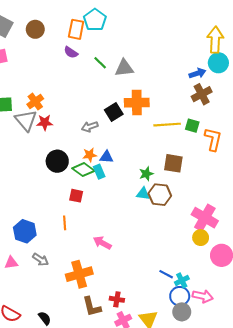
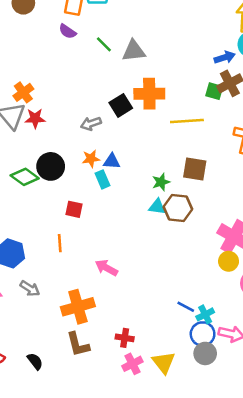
green square: (192, 126) -> (214, 91), moved
green diamond: (83, 170) -> (25, 177), moved
brown L-shape: (92, 307) -> (78, 344), moved

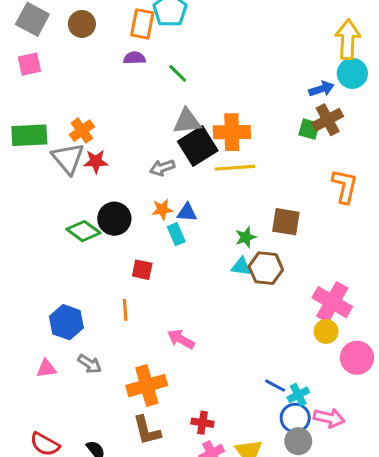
purple semicircle: (68, 31) -> (134, 58), turned 144
gray triangle: (134, 51) -> (187, 121), moved
black square: (121, 105) -> (198, 146), size x1.4
yellow line: (187, 121) -> (235, 168), moved

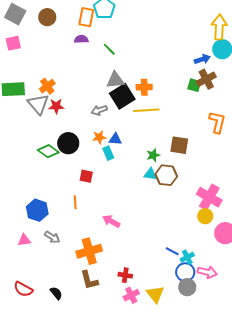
orange cross: (232, 132) -> (144, 87), size x0.7

